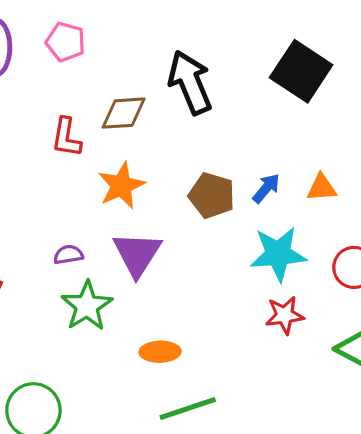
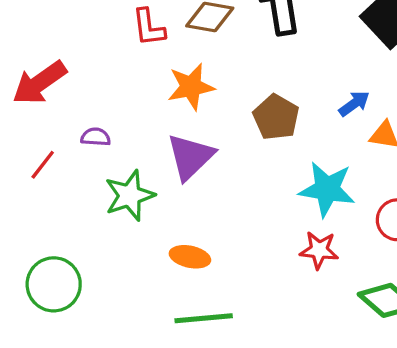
red L-shape: (66, 137) -> (149, 27), turned -30
blue arrow: (266, 188) -> (354, 104), moved
purple semicircle: (68, 255) -> (96, 137), moved

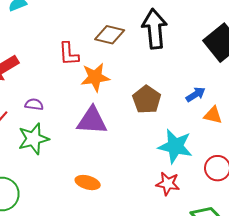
red L-shape: (149, 27) -> (69, 54), moved
purple triangle: (190, 157) -> (92, 121), turned 44
green star: (130, 195) -> (33, 139), moved

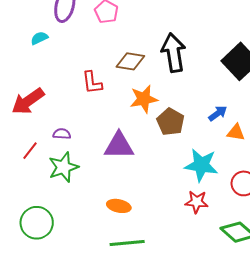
orange star: (95, 77) -> (144, 99), moved

